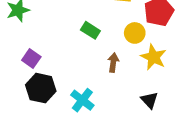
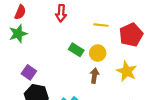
yellow circle: (135, 33) -> (98, 53), moved

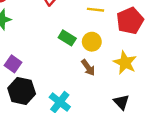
brown arrow: (94, 76) -> (88, 68), turned 136

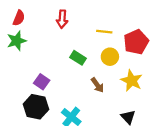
yellow circle: (92, 42) -> (110, 57), moved
purple square: (13, 64) -> (42, 82), moved

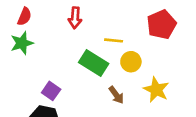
yellow line: (104, 32) -> (114, 40), moved
red pentagon: (136, 42) -> (162, 24), moved
green rectangle: (78, 58) -> (94, 63), size x1.5

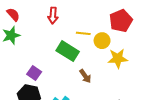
red semicircle: (24, 16) -> (13, 14), turned -64
yellow circle: (131, 62) -> (102, 41), moved
yellow star: (156, 90) -> (118, 58), moved, turned -30

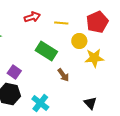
red arrow: (53, 16) -> (32, 17), turned -112
yellow line: (83, 33) -> (61, 23), moved

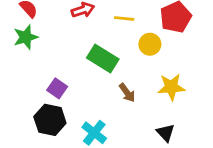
yellow star: (94, 58) -> (171, 87), moved

